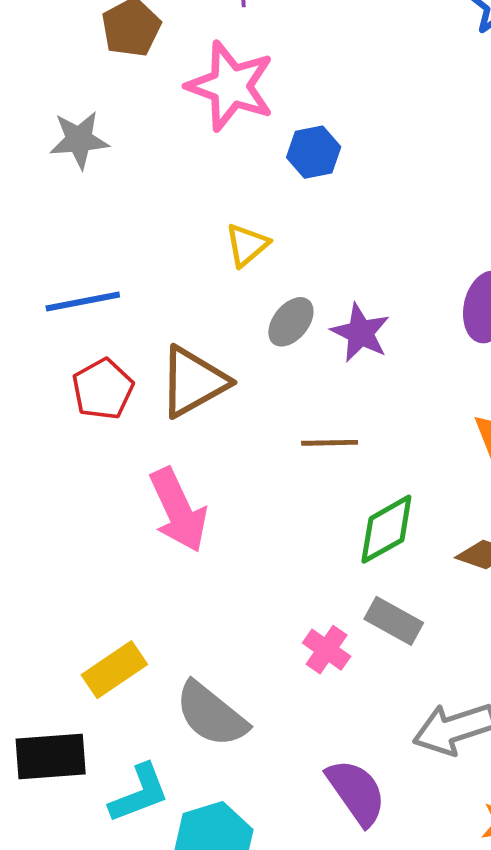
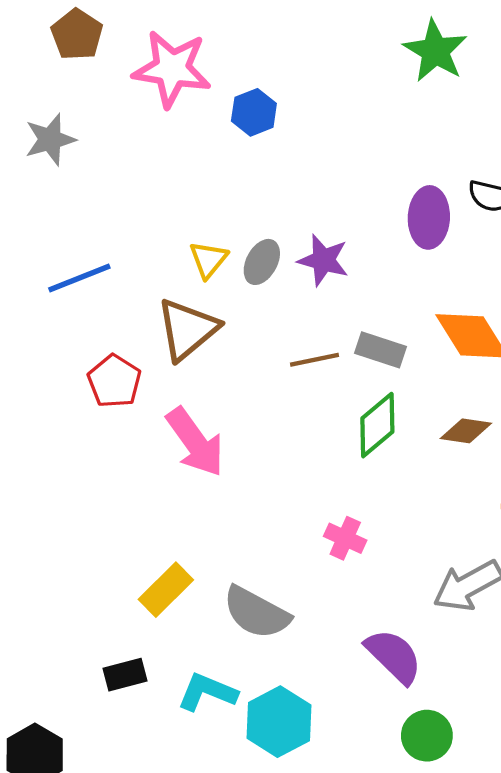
yellow triangle: (247, 245) -> (208, 260), moved
red pentagon: (103, 389) -> (114, 381), moved
gray rectangle: (394, 621) -> (380, 350), moved
black rectangle: (51, 756) -> (125, 675), size x0.7
cyan L-shape: (139, 793) -> (207, 692), turned -126

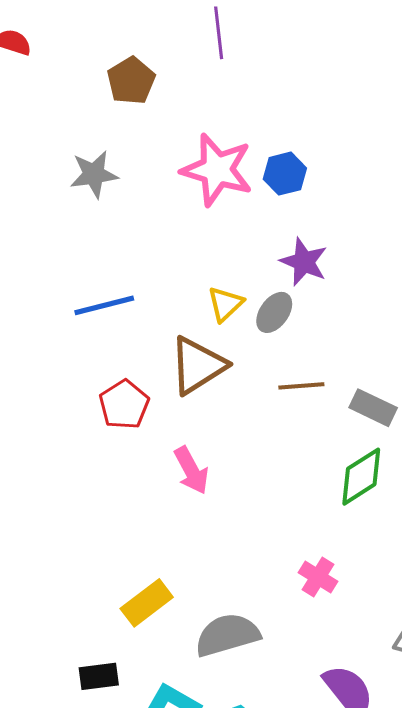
pink star: (172, 69) -> (217, 170), moved
purple star: (323, 260) -> (304, 262), moved
brown line: (314, 360) -> (301, 386), moved
pink arrow: (195, 442) -> (191, 470), size x0.7
gray semicircle: (256, 613) -> (227, 635), turned 128

